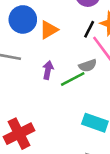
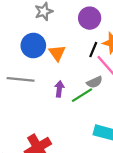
orange triangle: (49, 30) -> (57, 53), turned -30

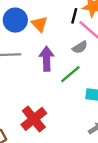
purple arrow: (59, 89) -> (47, 59), size x1.5
green line: (82, 95) -> (70, 74), moved

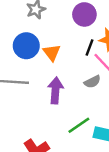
green line: (70, 74) -> (79, 125), moved

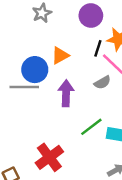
blue circle: (26, 46) -> (35, 70), moved
orange triangle: (52, 53) -> (60, 55), turned 42

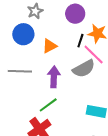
blue circle: (35, 70) -> (23, 34), moved
gray semicircle: (102, 82) -> (84, 69), size x1.6
green line: (91, 127) -> (48, 105), moved

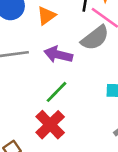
purple arrow: (54, 77) -> (58, 55), turned -70

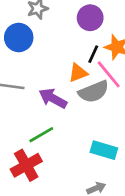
orange triangle: (46, 16) -> (78, 73), moved

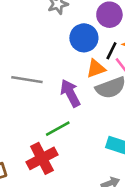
blue circle: (19, 37) -> (84, 38), moved
purple arrow: (53, 98) -> (70, 93), turned 32

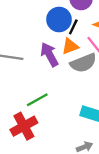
black line: (111, 51) -> (73, 27), moved
purple arrow: (70, 93) -> (49, 54), moved

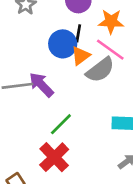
blue circle: (59, 19) -> (63, 44), moved
purple arrow: (49, 54) -> (41, 85), moved

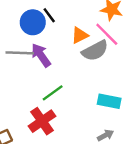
black line: (78, 33) -> (49, 15), moved, turned -56
blue circle: (63, 44) -> (33, 22), moved

